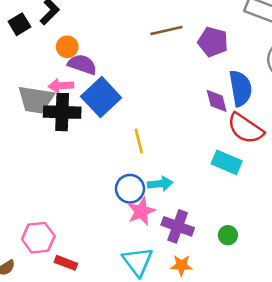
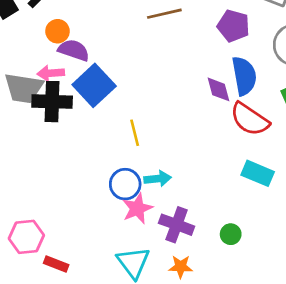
purple pentagon: (213, 42) -> (233, 26), moved
cyan rectangle: (227, 162) -> (258, 173), moved

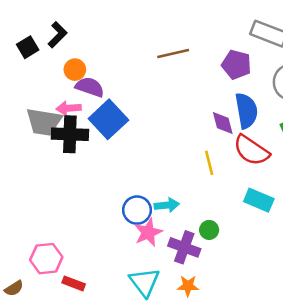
yellow line: (135, 133) -> (209, 163), moved
green circle: (231, 234) -> (209, 230), moved

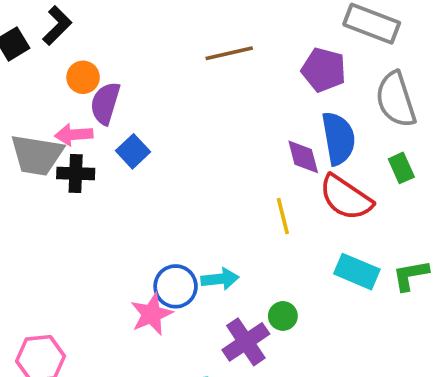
purple semicircle: (90, 87) -> (105, 103), turned -92
blue square: (108, 119) -> (133, 151), size x0.6
black cross: (70, 134) -> (76, 173), size x0.7
pink star: (148, 232) -> (152, 314), moved
purple cross: (184, 247) -> (246, 342), turned 36

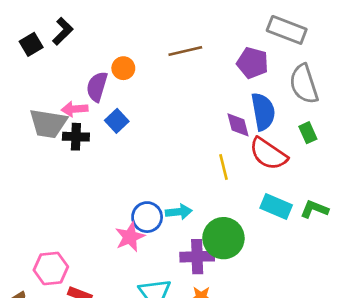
orange circle: (83, 77) -> (123, 68), moved
green L-shape: (411, 275) -> (314, 209), turned 32
green circle: (283, 316) -> (223, 238), size x2.0
purple cross: (246, 342) -> (197, 257), turned 32

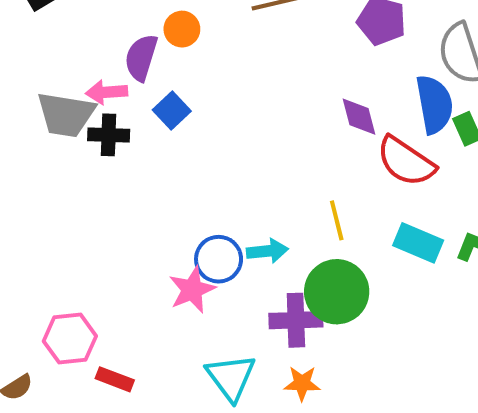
blue semicircle: (263, 112) -> (434, 104), moved
yellow line: (223, 167) -> (337, 220), moved

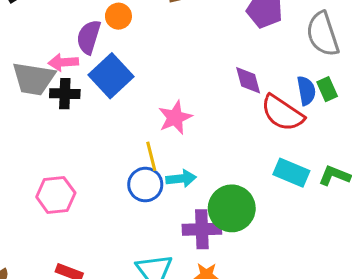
blue semicircle: (434, 104) -> (306, 91), moved, size x0.7
blue square: (172, 110) -> (111, 76), size x1.6
yellow line: (337, 220) -> (151, 156), moved
pink star: (192, 290) -> (175, 117), moved
pink hexagon: (70, 339) -> (56, 195), moved

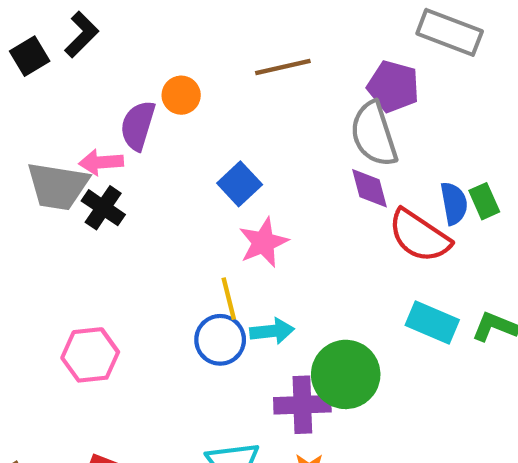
gray semicircle: (323, 34) -> (374, 134), moved
blue square: (111, 76) -> (240, 184), moved, size x0.7
black cross: (65, 94) -> (103, 208), turned 32

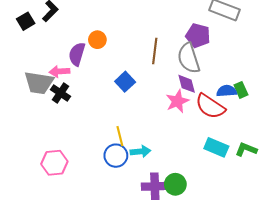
brown line: (283, 67) -> (155, 51), moved, turned -70
blue semicircle: (454, 203) -> (227, 91), turned -84
pink star: (263, 242) -> (177, 101), moved
green circle: (346, 374) -> (175, 184), moved, size x0.7

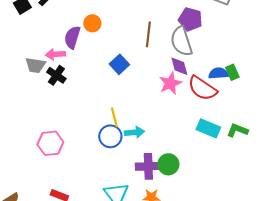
gray trapezoid: (39, 83) -> (35, 65), size x0.7

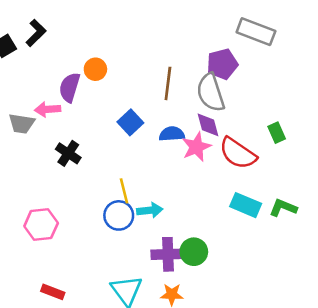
purple pentagon: (190, 19) -> (222, 64), turned -30
blue semicircle: (218, 73) -> (172, 134), moved
black cross: (56, 75) -> (68, 153), moved

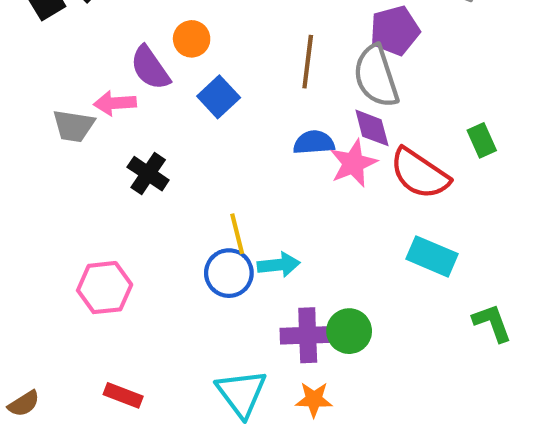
purple semicircle: (70, 87) -> (150, 68), turned -52
blue square: (130, 122) -> (219, 97), moved
green L-shape: (283, 208) -> (492, 323), moved, turned 48

